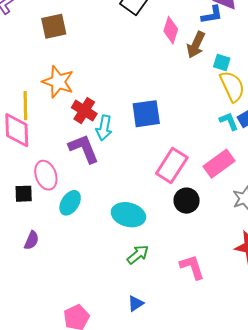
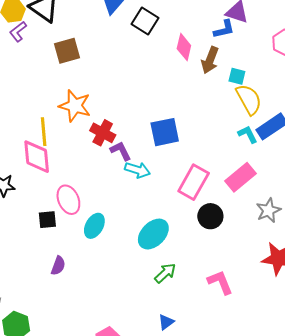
cyan arrow: (104, 128) -> (138, 170), moved, turned -80
purple L-shape: (84, 149) -> (121, 151), moved, size x0.7
cyan ellipse: (128, 215) -> (153, 234), turned -56

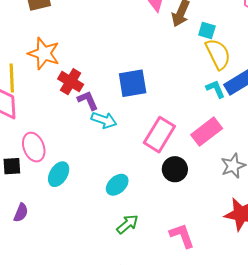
cyan ellipse: (153, 234) -> (117, 185), size x0.7

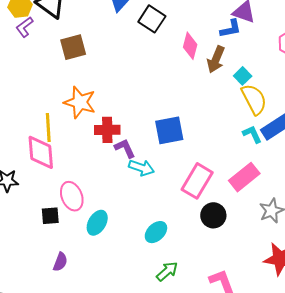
cyan square: (207, 31) -> (243, 76), turned 30
red cross: (71, 82) -> (107, 130), turned -30

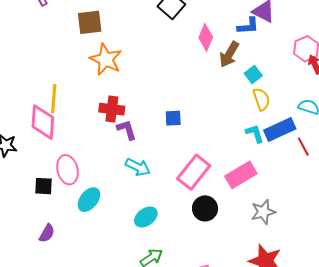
yellow semicircle: (254, 99) -> (261, 99), size x0.7
orange star: (80, 102) -> (106, 59), moved
blue square: (169, 130) -> (173, 118), size x0.6
cyan arrow: (141, 168) -> (138, 167), moved

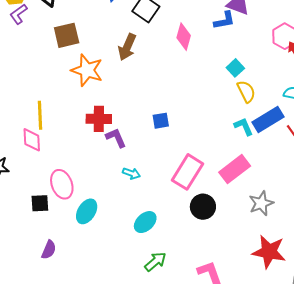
brown arrow: (229, 54) -> (127, 47), moved
pink diamond: (43, 122) -> (32, 140), size x0.7
cyan arrow: (138, 167) -> (131, 173), size x0.7

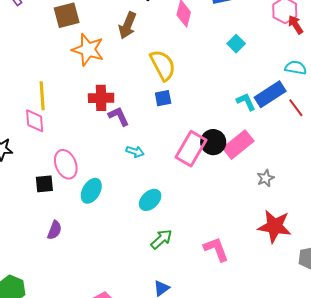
yellow semicircle: (246, 92) -> (163, 65), moved, size x1.4
gray star: (261, 203) -> (266, 178), size x0.7
black circle: (203, 207) -> (213, 142), moved

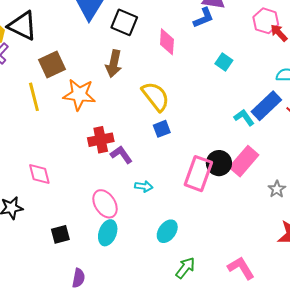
yellow line: (42, 96) -> (34, 97), moved
pink ellipse: (66, 164) -> (105, 204), moved

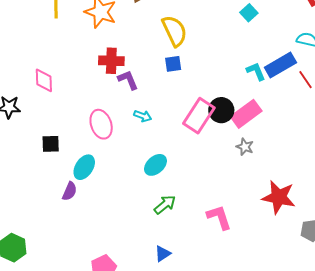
gray star: (277, 189) -> (245, 147), moved, turned -30
cyan ellipse: (108, 233) -> (84, 167), moved
purple semicircle: (79, 278) -> (70, 191), moved

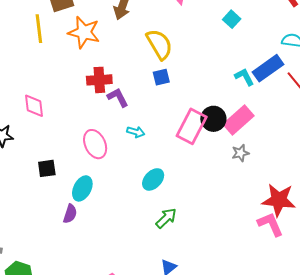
gray star: (245, 147) -> (240, 153), turned -30
pink L-shape: (219, 217) -> (270, 224), moved

